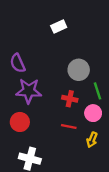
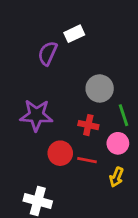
purple semicircle: (18, 63) -> (48, 53), moved, turned 48
red circle: (20, 122) -> (60, 153), moved

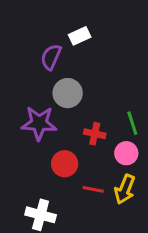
gray circle: (100, 88) -> (68, 93), moved
red line: (87, 160) -> (93, 189), moved
yellow arrow: (116, 177) -> (125, 189), size x1.4

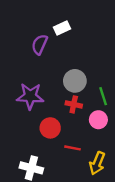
gray circle: (68, 93) -> (75, 81), moved
yellow arrow: (125, 189) -> (97, 163), moved

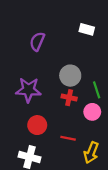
white rectangle: (62, 28) -> (87, 29), moved, turned 40
red circle: (50, 128) -> (37, 125), moved

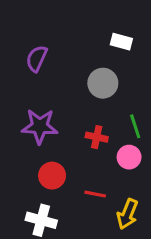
purple semicircle: (37, 41) -> (37, 59), moved
gray circle: (70, 76) -> (103, 83), moved

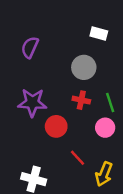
red cross: (97, 137) -> (81, 100), moved
red circle: (52, 176) -> (56, 126), moved
red line: (95, 194) -> (78, 158), turned 36

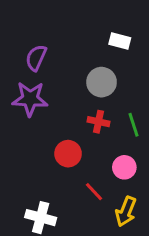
purple star: (32, 103) -> (30, 99), moved
pink circle: (105, 128) -> (124, 167), moved

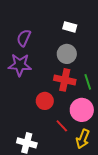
white rectangle: (120, 41) -> (70, 27), moved
red cross: (98, 122) -> (65, 80), size x1.5
pink circle: (124, 167) -> (82, 110), size x1.5

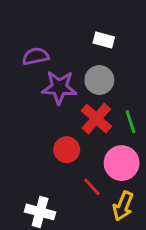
purple semicircle: (24, 38) -> (36, 56), turned 54
purple star: (20, 65) -> (59, 87), moved
red cross: (65, 80) -> (96, 119), turned 30

